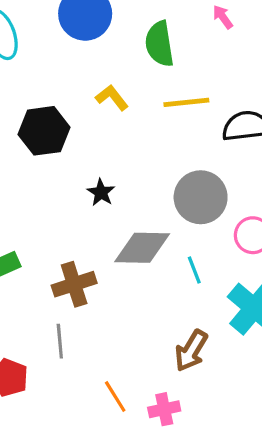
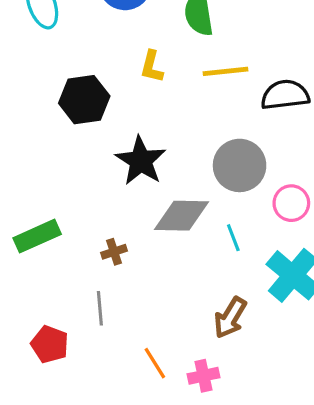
yellow L-shape: (112, 98) -> (152, 67), turned -128
black star: (101, 192) -> (141, 161), size x1.8
brown cross: (74, 284) -> (114, 252), size x0.6

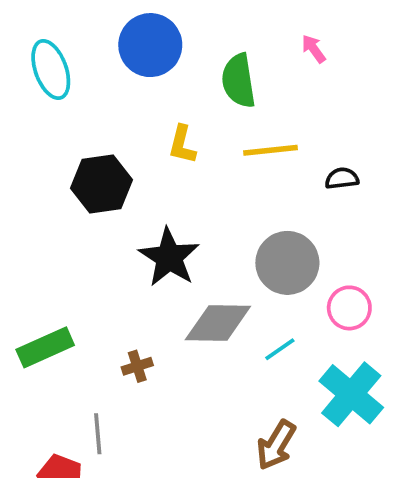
black semicircle: (285, 95) -> (342, 178), size x0.6
cyan line: (233, 238) -> (280, 349), turned 76
gray line: (100, 308) -> (98, 434), moved

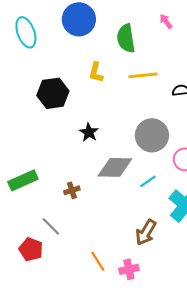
black star: (169, 257) -> (89, 132), size x0.6
gray line: (98, 434) -> (51, 226), turned -40

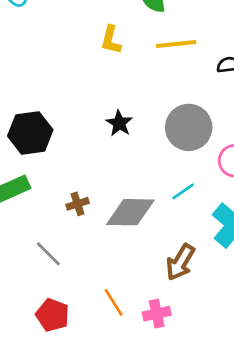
black hexagon: (53, 93) -> (30, 133), moved
black star: (89, 132) -> (119, 123), moved
gray diamond: (115, 167) -> (130, 212), moved
red pentagon: (31, 249) -> (52, 315), moved

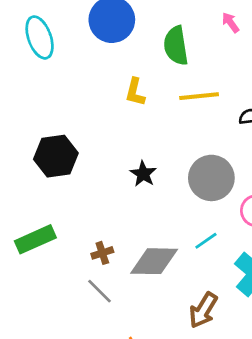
black hexagon: (30, 133) -> (56, 156), moved
gray line: (48, 254) -> (100, 291), moved

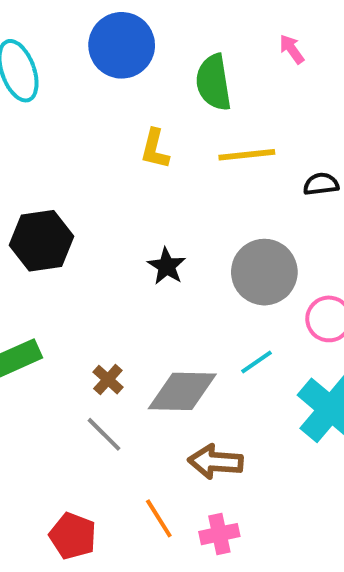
brown cross: (102, 253) -> (108, 380), turned -30
brown arrow: (203, 310) -> (215, 462), moved, turned 63

